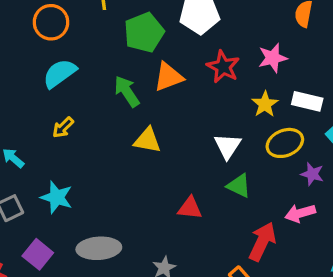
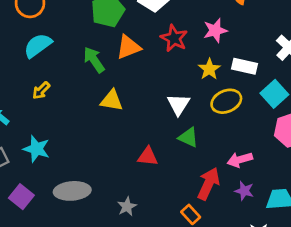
purple star: (312, 174) -> (244, 191), moved

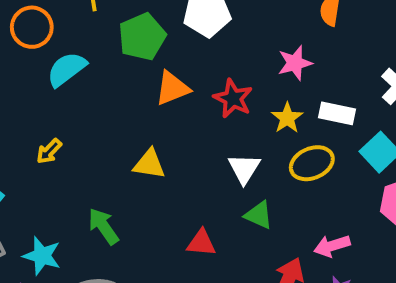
red star: (174, 38) -> (233, 98), moved
cyan semicircle: (38, 45) -> (67, 69), moved
green arrow: (94, 60) -> (103, 226), moved
cyan star: (36, 149) -> (42, 256), moved

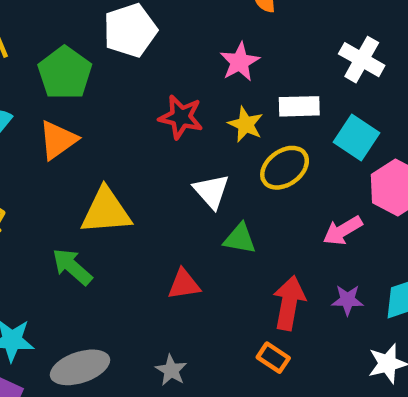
orange triangle: (172, 88) -> (58, 140), moved
yellow triangle: (149, 164) -> (106, 211), size x1.4
green arrow: (103, 226) -> (72, 267), moved
pink arrow: (332, 246) -> (343, 231), moved

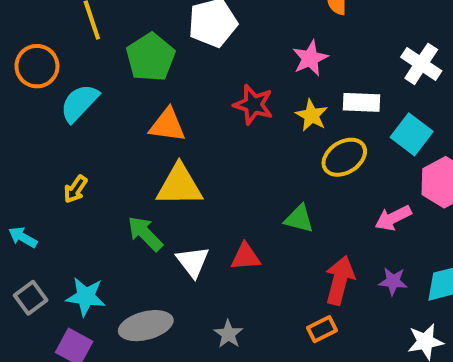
orange triangle: (58, 140) -> (167, 125), moved, turned 39
white triangle: (211, 191) -> (193, 262), moved
orange rectangle: (273, 358) -> (322, 329), turned -64

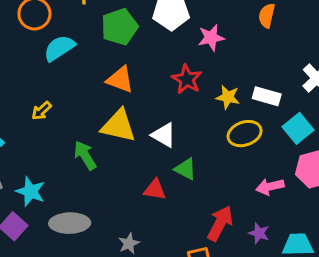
pink star: (310, 58) -> (211, 38), moved
yellow star: (312, 115) -> (228, 97), turned -30
green triangle: (299, 219) -> (186, 169), moved
white triangle: (193, 262) -> (164, 135), moved, turned -36

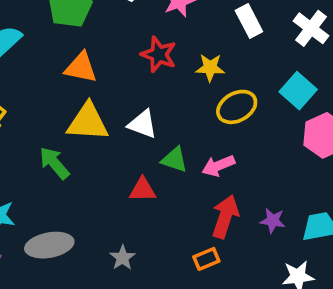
white rectangle: (267, 96) -> (249, 21), moved, turned 56
pink arrow: (270, 187) -> (218, 166), moved

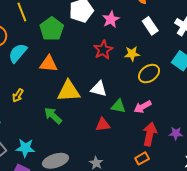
red star: (159, 54) -> (103, 50), turned 30
orange triangle: (81, 68) -> (49, 64), moved

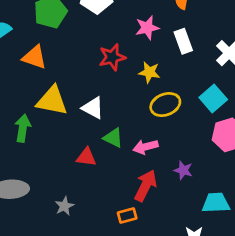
pink star: (111, 19) -> (147, 28), moved
green arrow: (53, 116) -> (23, 128), turned 42
purple star: (176, 133) -> (183, 170), moved

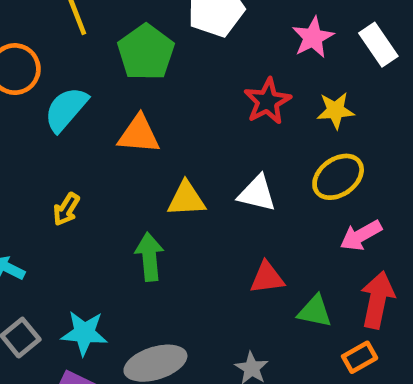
yellow triangle: (52, 101) -> (186, 199), size x0.7
yellow ellipse: (165, 105) -> (338, 177), moved
green triangle: (113, 138) -> (315, 311), moved

